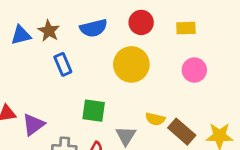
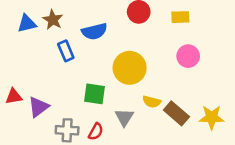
blue semicircle: (94, 28) -> (94, 31), moved
yellow circle: (131, 64) -> (130, 68), moved

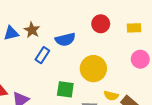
blue rectangle: (66, 51) -> (42, 55), turned 56

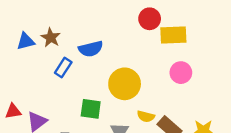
red circle: (101, 24) -> (150, 19), moved
yellow rectangle: (134, 28) -> (173, 35), size x1.5

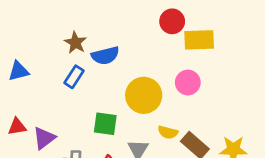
brown star: (51, 38) -> (75, 43), moved
blue triangle: (26, 41) -> (18, 71), moved
pink circle: (181, 73) -> (188, 83), moved

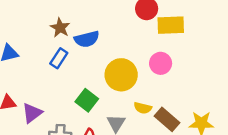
green square: (105, 124) -> (87, 100), turned 30

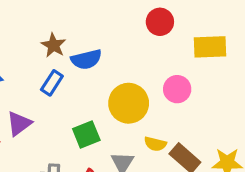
yellow rectangle: (171, 25) -> (210, 47), moved
green square: (87, 100) -> (86, 135), turned 30
purple triangle: (32, 113) -> (19, 124), moved

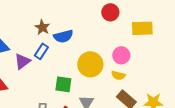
purple triangle: (19, 124) -> (22, 61), moved
green square: (86, 135) -> (63, 84), turned 30
yellow semicircle: (155, 144) -> (118, 75), moved

